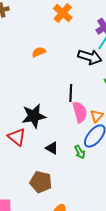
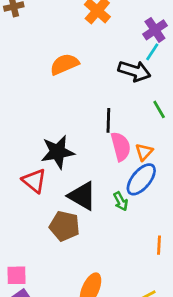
orange semicircle: (39, 52) -> (64, 64), size x1.5
black triangle: (52, 148) -> (82, 196), size x1.6
brown pentagon: (41, 182) -> (64, 226), moved

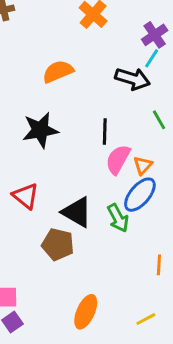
pink semicircle: (121, 146) -> (118, 159), turned -136
black star: (58, 152) -> (40, 130), moved
green arrow: (121, 201) -> (118, 218), size x1.4

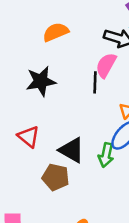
pink semicircle: (118, 159) -> (106, 65), moved
green arrow: (118, 218) -> (106, 155), turned 40

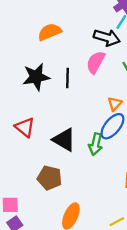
black line: (95, 82) -> (68, 78), moved
brown pentagon: (56, 177) -> (50, 178), moved

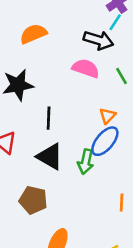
pink semicircle: (96, 62) -> (86, 68), turned 80
black line: (68, 78) -> (49, 118), moved

